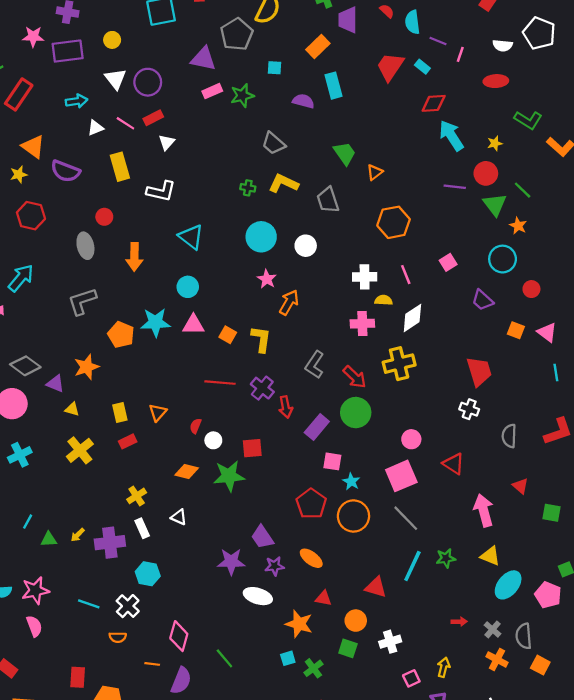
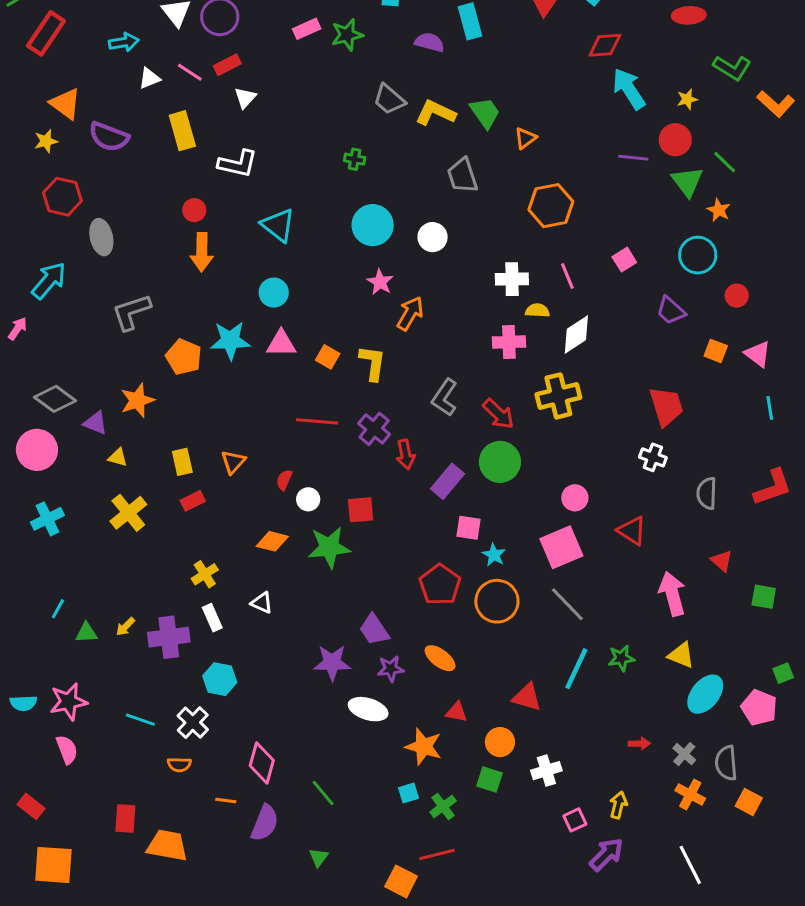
yellow L-shape: (283, 183) -> (436, 113), moved
red circle: (104, 217) -> (194, 210), moved
gray ellipse: (85, 246) -> (101, 237), moved

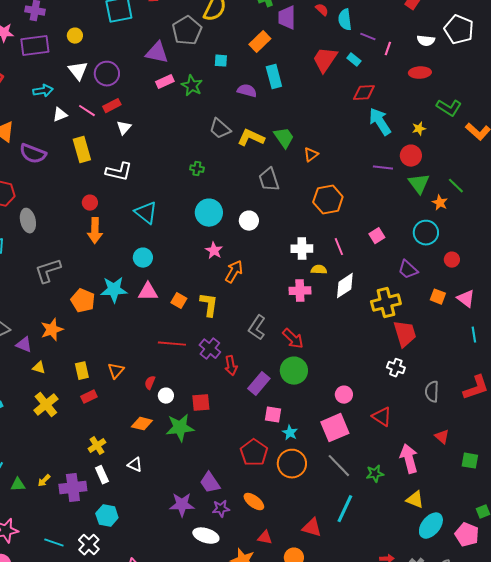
green star: (347, 35) -> (192, 86), turned -30
green line: (725, 162) -> (456, 186), moved
yellow cross: (558, 396) -> (386, 303), moved
green star: (621, 658) -> (375, 474), moved

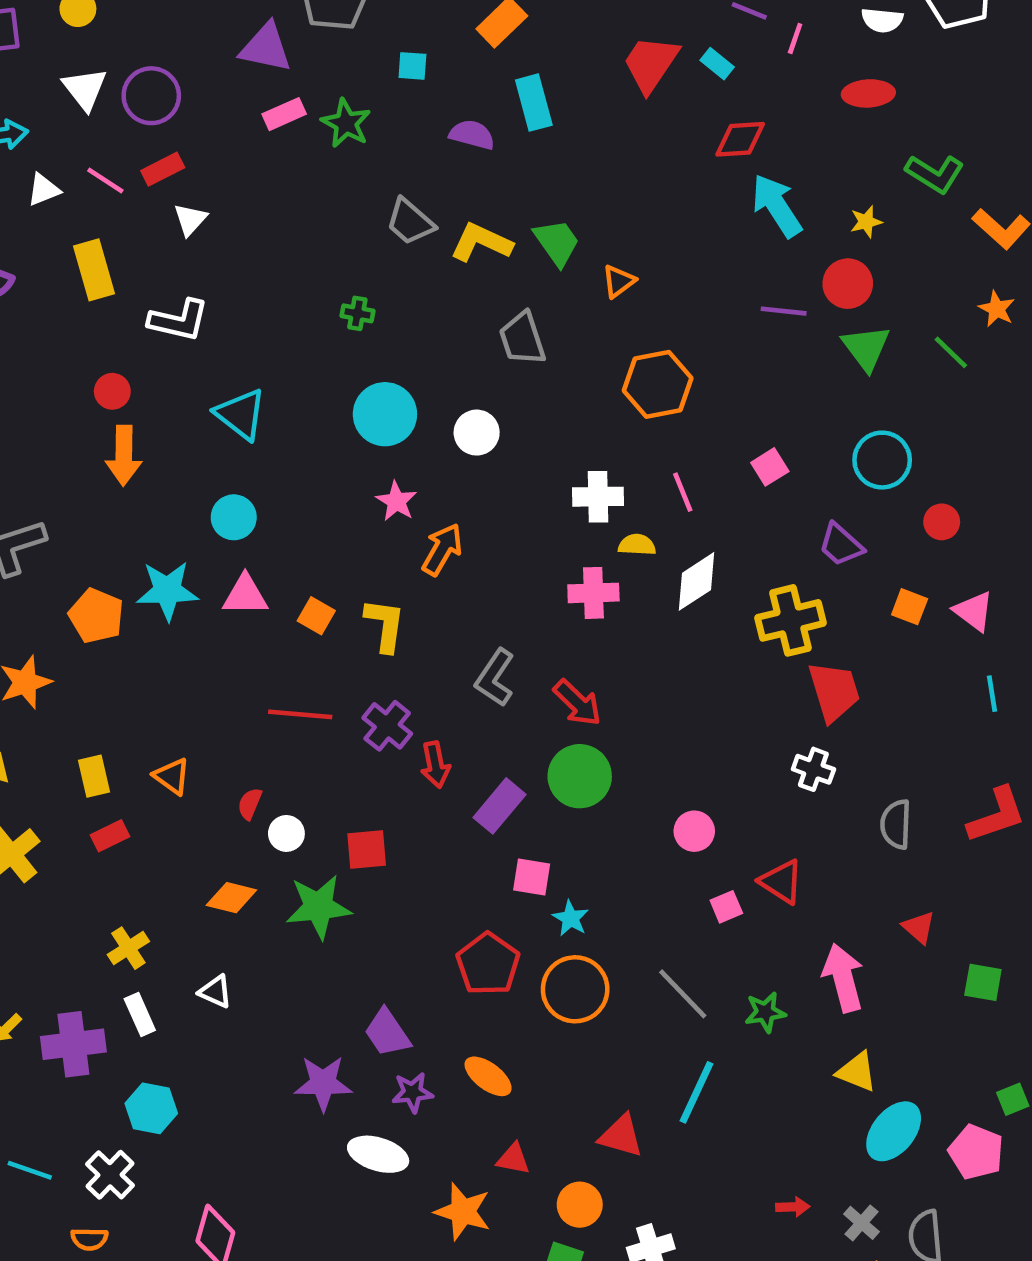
orange star: (440, 203) -> (997, 309), moved
orange triangle: (116, 371) -> (172, 776), turned -36
pink square: (335, 428) -> (726, 907), moved, size x0.5

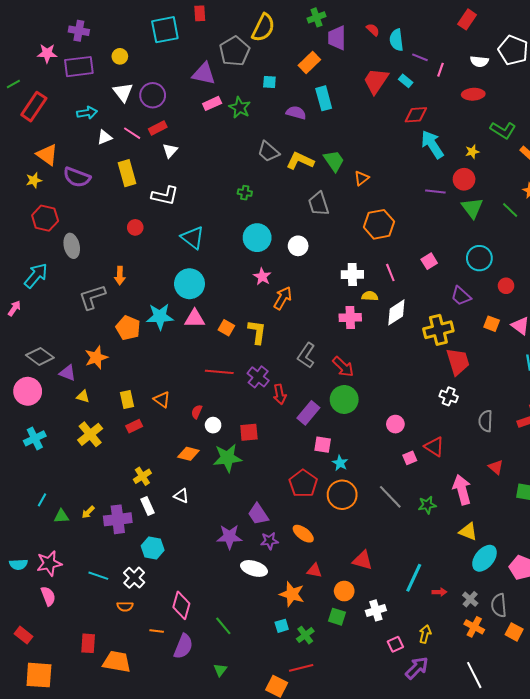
orange arrow: (124, 455) -> (120, 276), moved, size x0.7
cyan circle: (234, 517) -> (189, 284), size x1.5
cyan line: (697, 1092) -> (414, 578), moved

